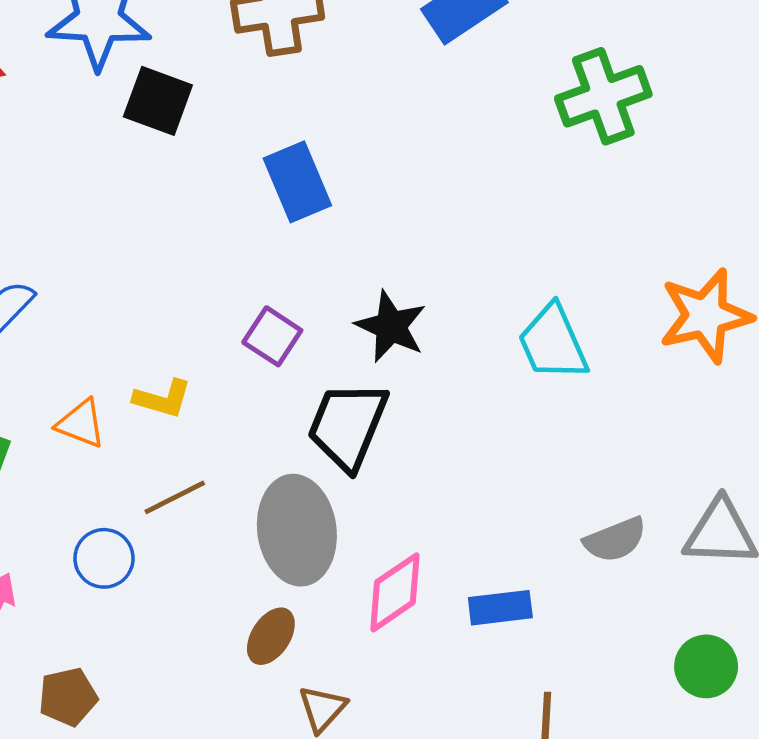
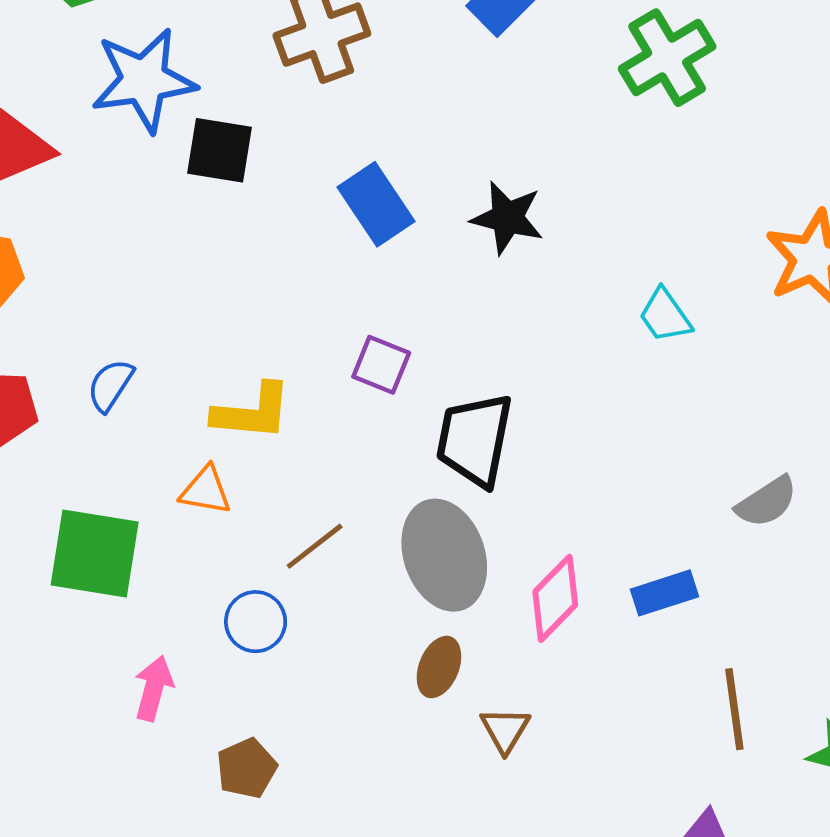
black star: (391, 326) -> (507, 218), moved
cyan trapezoid: (553, 343) -> (665, 316), size x0.7
yellow L-shape: (163, 399) -> (252, 412), moved, size x1.4

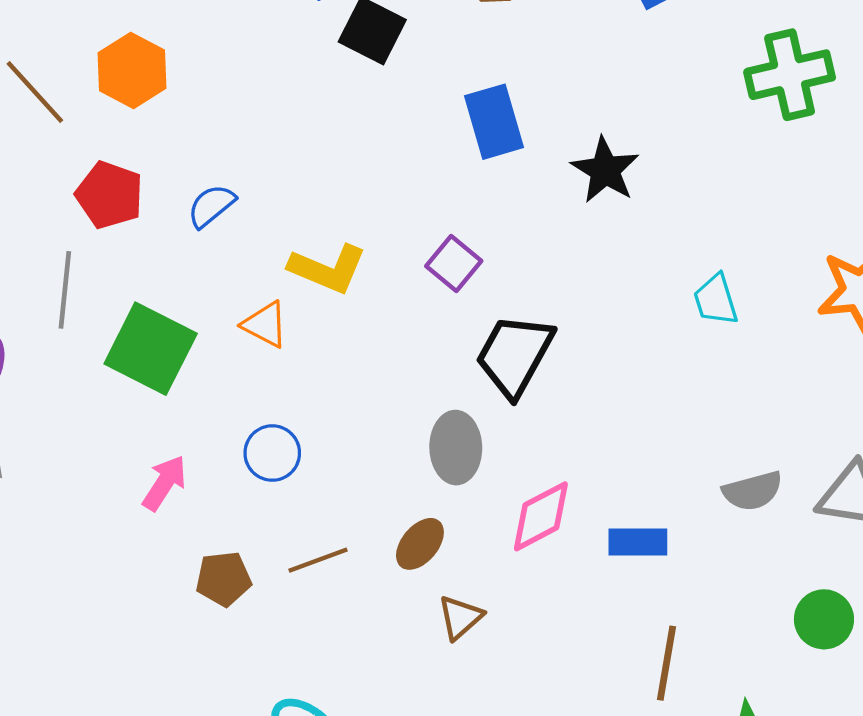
brown line: (315, 546) -> (318, 560), moved
gray ellipse: (444, 555) -> (456, 448), size x0.7

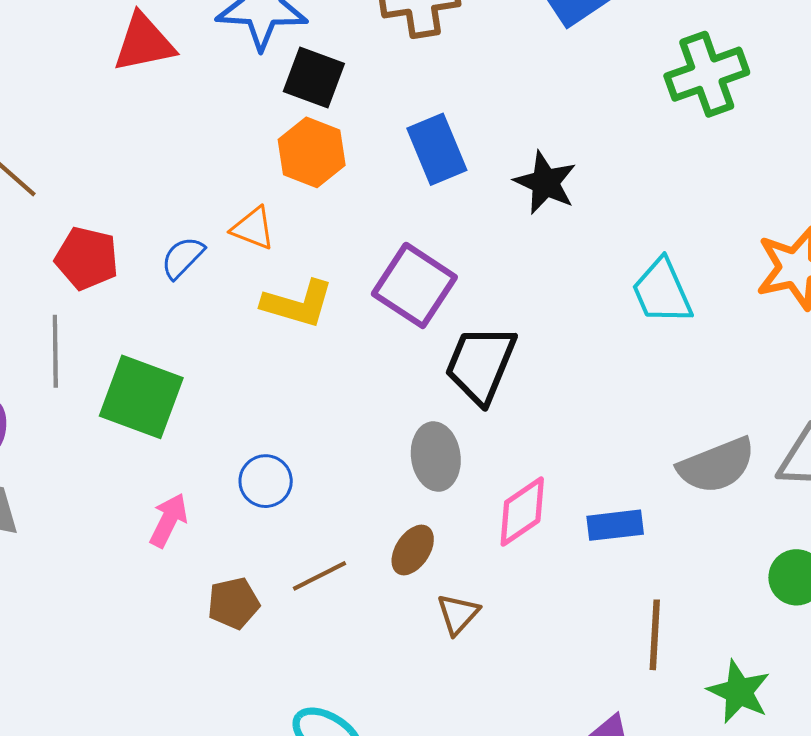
orange hexagon: (132, 70) -> (312, 152), moved
purple square: (454, 263) -> (414, 285), size x1.6
cyan trapezoid: (716, 300) -> (662, 291), size x1.4
orange triangle: (265, 324) -> (253, 228), moved
gray semicircle: (753, 491) -> (717, 465), size x1.4

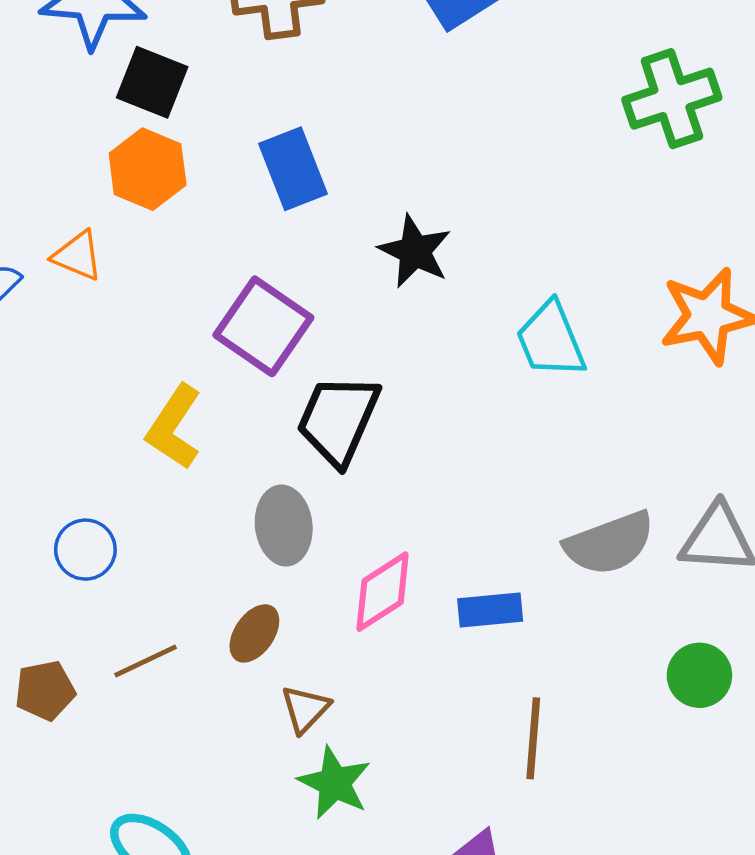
green cross: (707, 74) -> (672, 99), moved
black star: (545, 183) -> (415, 251), moved
yellow L-shape: (298, 304) -> (174, 427), moved, turned 106
green star: (739, 692) -> (334, 783), moved

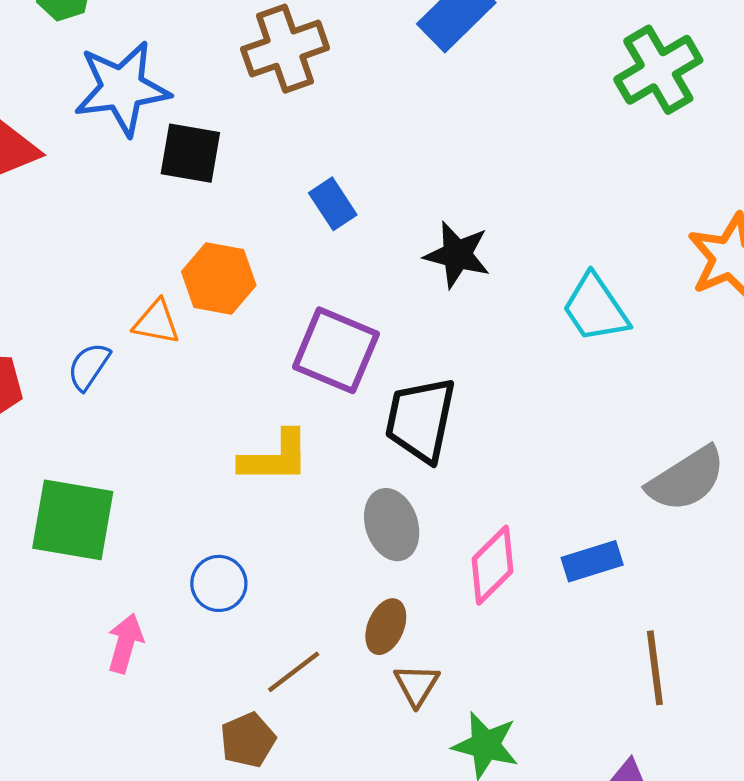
orange hexagon: (148, 169) -> (219, 279), moved
blue rectangle: (293, 169) -> (333, 204), size x0.7
yellow L-shape: (174, 427) -> (275, 457), turned -112
brown pentagon: (45, 691) -> (248, 740), moved
brown triangle: (305, 709) -> (417, 685), moved

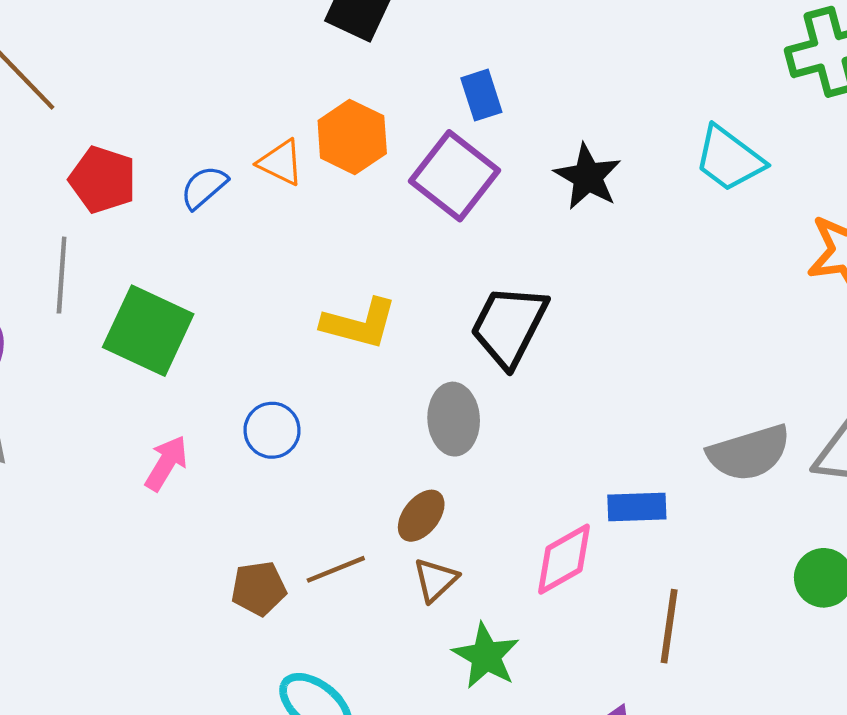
cyan trapezoid: (595, 308) -> (729, 159), moved, turned -34
purple square: (336, 350) -> (454, 176), moved
pink diamond: (493, 565) -> (564, 559), moved
brown line: (294, 672) -> (336, 569), moved

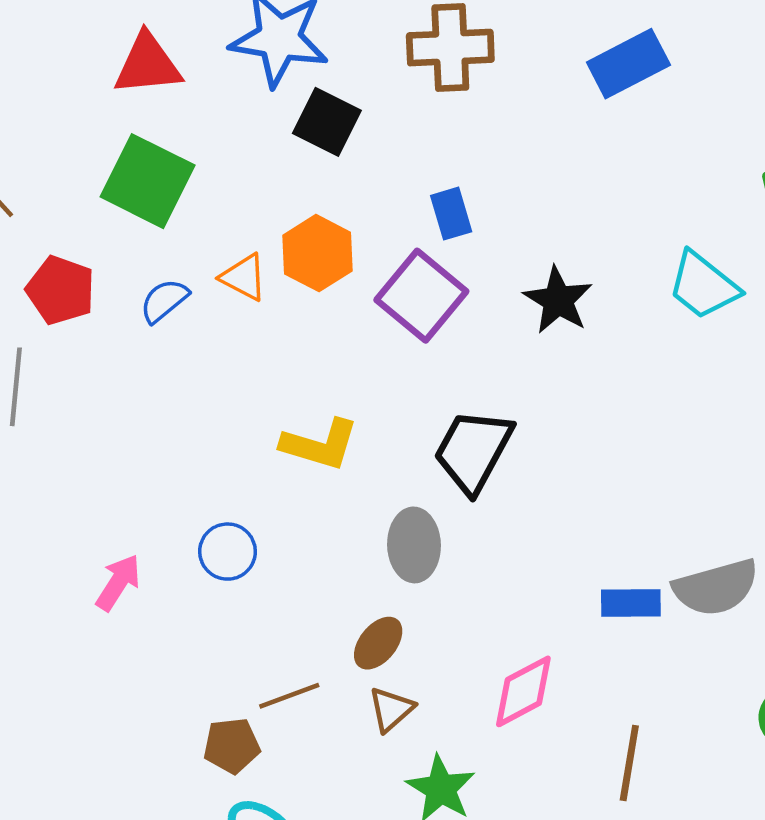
green square: (148, 331) -> (148, 181), moved
blue rectangle: (637, 507) -> (631, 603), moved
brown pentagon: (259, 588) -> (232, 746), moved

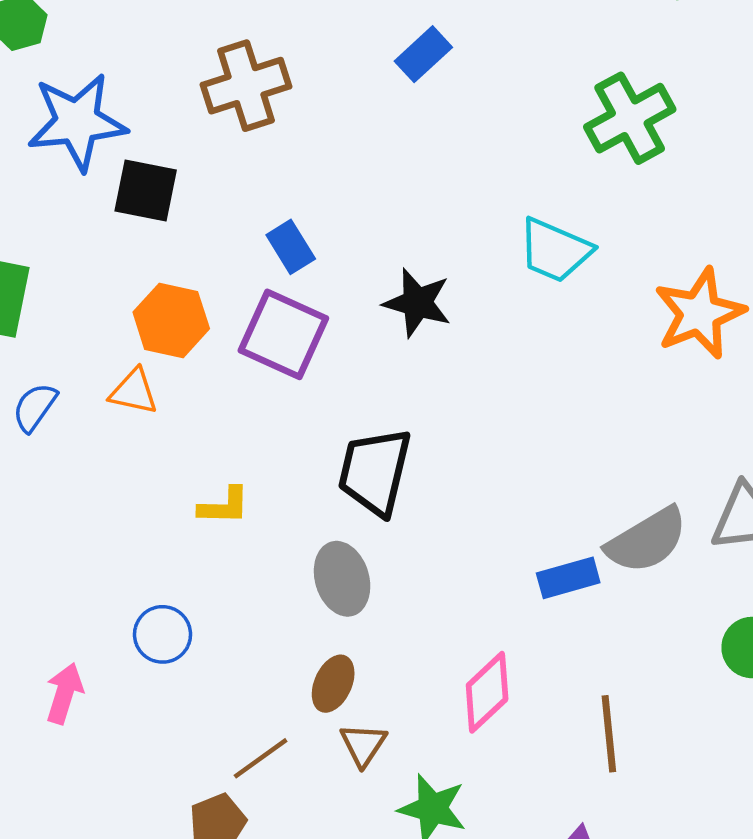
blue rectangle: (628, 64) -> (423, 54), size x0.7
orange triangle: (244, 277) -> (134, 392), moved
yellow L-shape: (320, 445) -> (224, 506), size x0.7

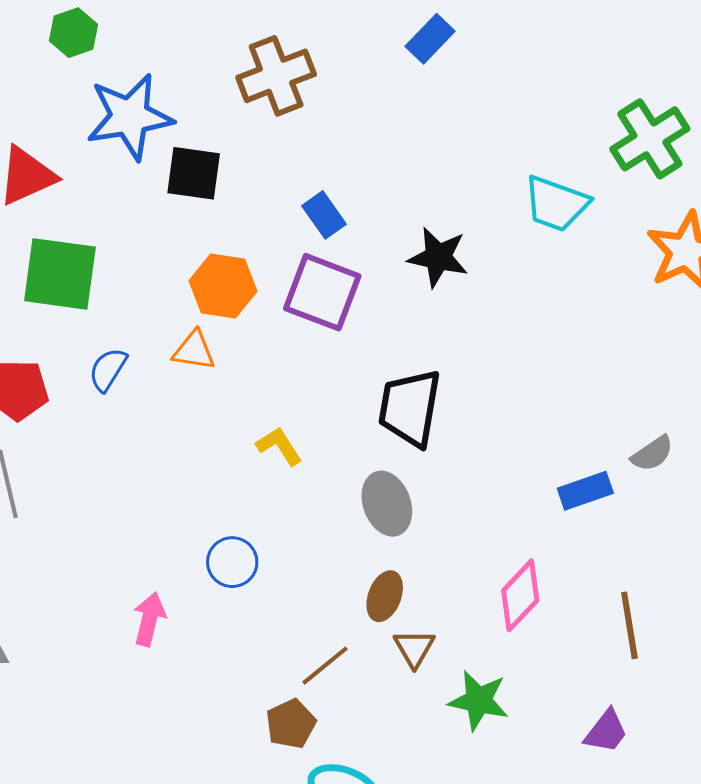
green cross: (630, 118) -> (650, 139), moved
yellow L-shape: (224, 506) -> (279, 446), turned -120
gray semicircle: (647, 540) -> (652, 454), size x0.6

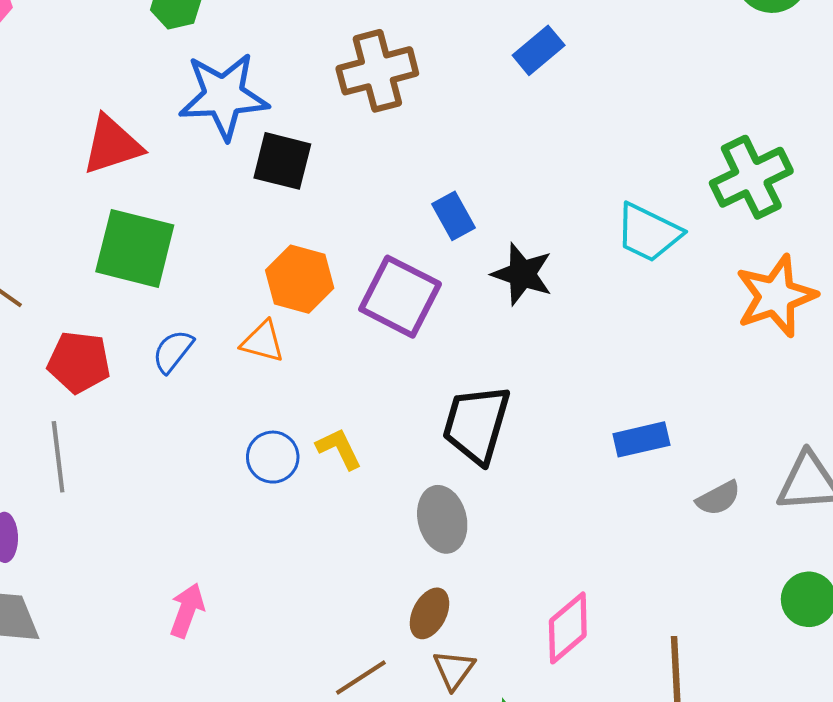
blue rectangle: (324, 215) -> (453, 216), moved
blue rectangle: (585, 491) -> (641, 439), moved
blue circle: (232, 562) -> (273, 457), moved

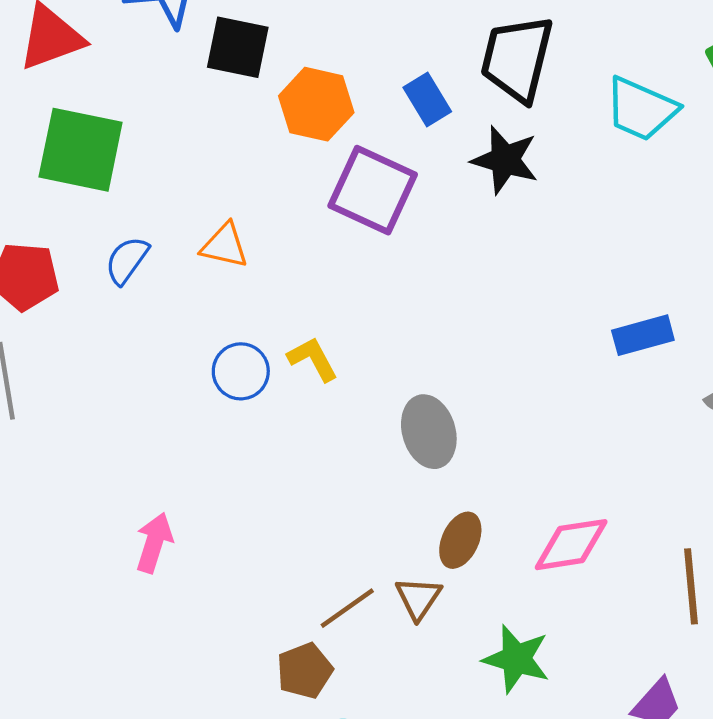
orange hexagon: (300, 279) -> (316, 104), moved
black trapezoid: (476, 424) -> (517, 59), moved
brown ellipse: (429, 613) -> (460, 540), moved
pink diamond: (568, 628) -> (571, 545), turned 34
brown triangle: (454, 670) -> (418, 598), moved

